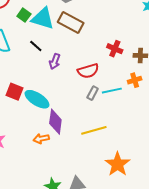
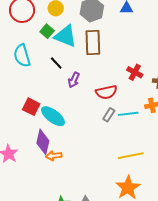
brown rectangle: (71, 22) -> (93, 42), turned 55
purple diamond: (55, 122) -> (43, 142), moved
yellow line: (94, 130) -> (131, 156), moved

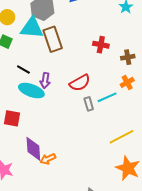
cyan triangle: (66, 36) -> (32, 28), moved
red cross: (135, 72) -> (101, 45), moved
gray rectangle: (109, 115) -> (89, 104), turned -32
cyan ellipse: (53, 116) -> (31, 91), moved

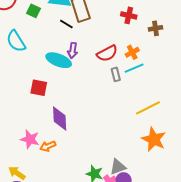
black line: (23, 69) -> (66, 24), moved
orange cross: (127, 82) -> (132, 52), moved
orange arrow: (48, 159) -> (48, 146), moved

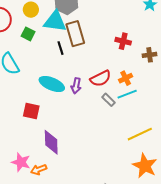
black line: (66, 24) -> (61, 48), turned 40
purple arrow: (73, 50) -> (76, 86), moved
gray rectangle: (116, 74) -> (109, 100), turned -32

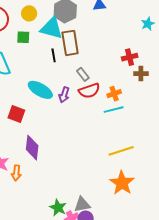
green square: (28, 34) -> (23, 37), turned -32
red cross: (123, 41) -> (130, 57), moved, turned -35
gray rectangle: (109, 100) -> (83, 74), moved
orange arrow: (39, 170) -> (16, 173), turned -70

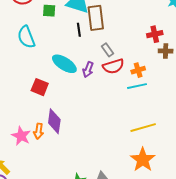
orange arrow: (16, 173) -> (39, 131), moved

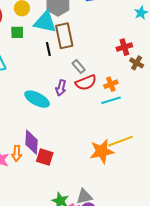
brown cross: (166, 51) -> (137, 63), turned 32
cyan ellipse: (64, 64) -> (37, 99), moved
red square: (40, 87) -> (45, 157), moved
orange star: (143, 160) -> (102, 151), moved, turned 30

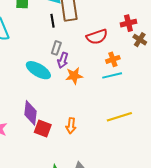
gray rectangle: (79, 67) -> (56, 48), moved, turned 56
red semicircle: (86, 83) -> (97, 37), moved
orange star: (102, 151) -> (74, 76), moved, size x0.7
orange arrow: (17, 153) -> (71, 126), moved

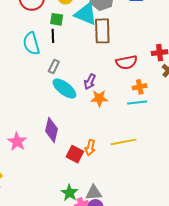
black line: (53, 21) -> (53, 36), moved
gray rectangle: (56, 48) -> (54, 67), moved
yellow line: (119, 117) -> (123, 142), moved
red square: (43, 128) -> (75, 154), moved

